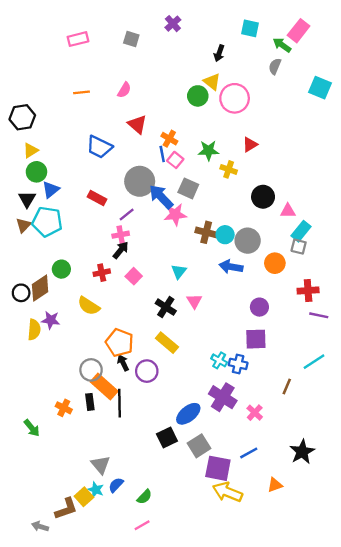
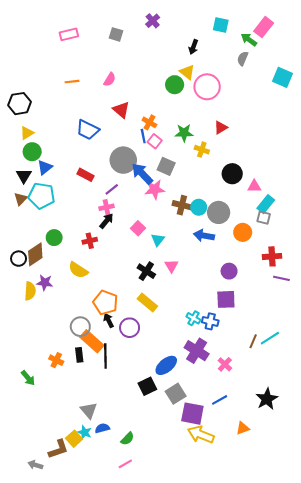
pink square: (134, 276) -> (138, 228), moved
cyan line: (314, 362) -> (270, 338), moved
blue semicircle: (116, 485) -> (102, 428), turned 32

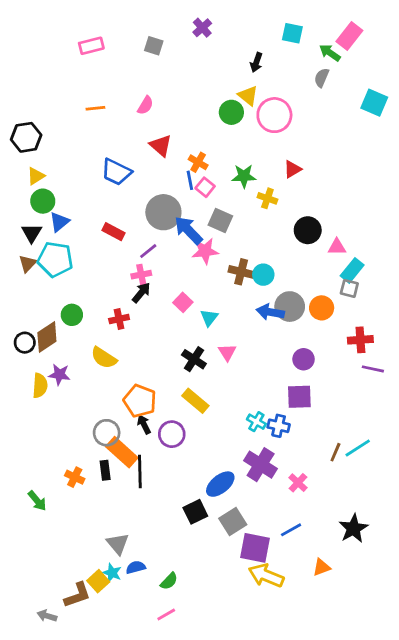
gray circle: (219, 212) -> (290, 307), moved

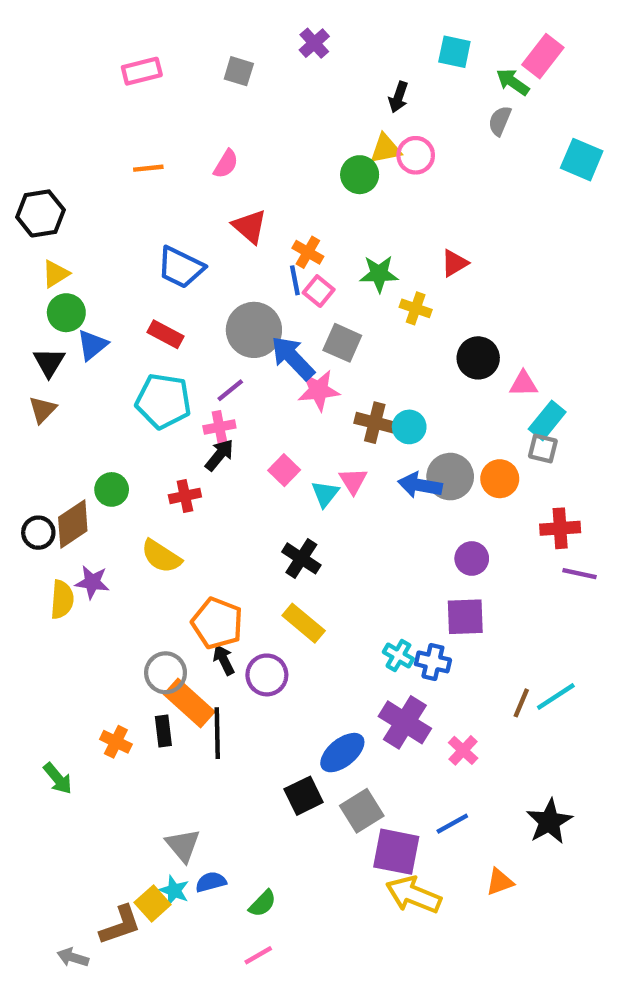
yellow triangle: (248, 96) -> (385, 149), turned -50
pink circle: (274, 115) -> (416, 155), moved, size x0.7
red rectangle: (113, 232) -> (166, 334), moved
cyan pentagon: (55, 259) -> (163, 401), moved
pink triangle: (227, 352) -> (353, 481), moved

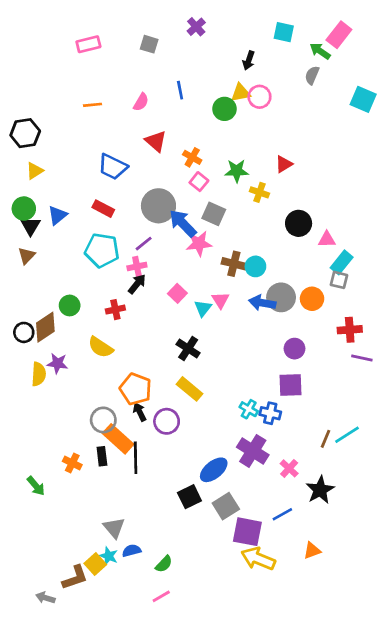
blue line: (295, 280) -> (180, 90), moved
green circle: (66, 313) -> (24, 209), moved
black star: (549, 822) -> (320, 490), moved

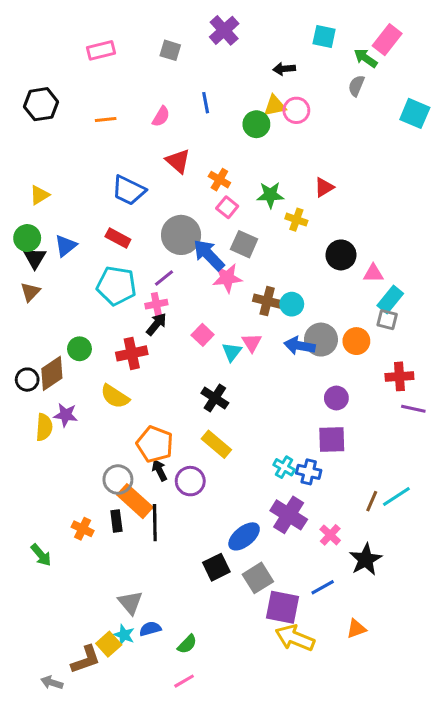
purple cross: (196, 27) -> (224, 30), size x1.4
black arrow: (249, 60) -> (284, 69), turned 66
black hexagon: (25, 133) -> (41, 104), moved
red cross: (115, 310) -> (132, 353), size x1.4

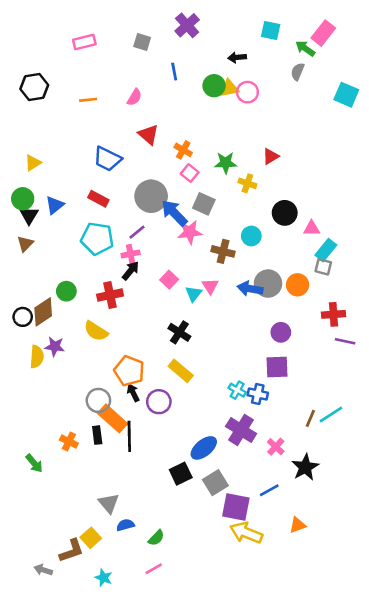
blue line: (206, 103) -> (174, 72), moved
green circle: (256, 124) -> (214, 86), moved
cyan circle: (292, 304) -> (251, 236), moved
cyan star: (124, 635) -> (104, 578), moved

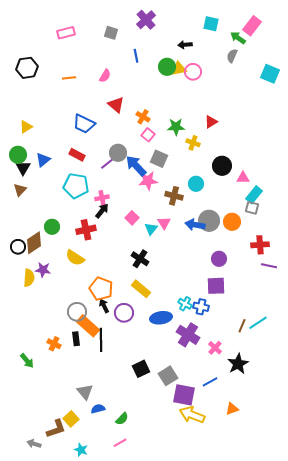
gray circle: (151, 196) -> (118, 153), size x0.7
purple line: (137, 232) -> (107, 164), moved
blue ellipse: (204, 448) -> (161, 318), moved, turned 30

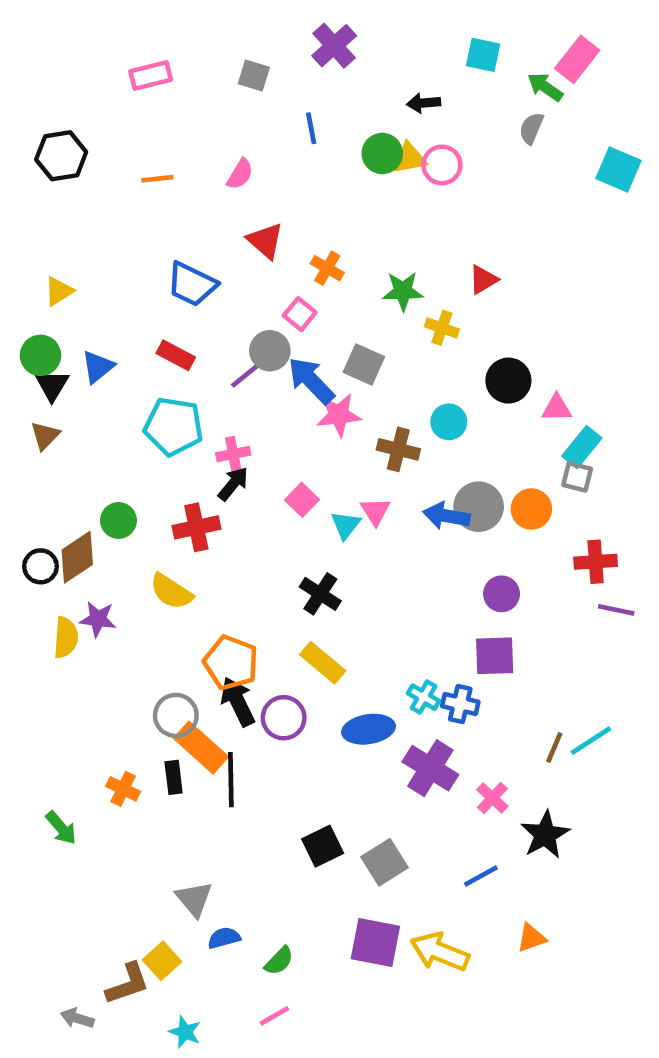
pink square: (148, 135) -> (300, 314), moved
black arrow: (104, 306) -> (238, 702), size x1.5
purple square: (184, 395) -> (375, 943), moved

